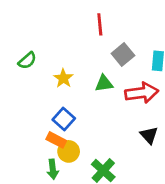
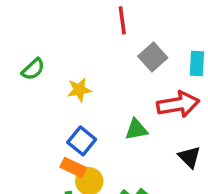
yellow star: (63, 78) -> (79, 90), turned 30
green triangle: (104, 83) -> (136, 130), moved

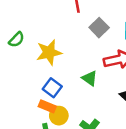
yellow star: (79, 90) -> (49, 52), size x1.5
green triangle: (136, 130) -> (90, 78), turned 49

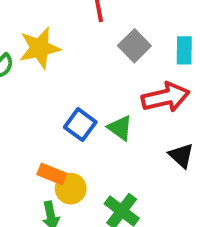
yellow star: (49, 52) -> (40, 48), moved
blue square: (52, 88) -> (80, 125), moved

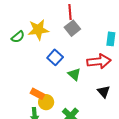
gray square: (134, 46) -> (72, 28), moved
blue square: (80, 125) -> (55, 57), moved

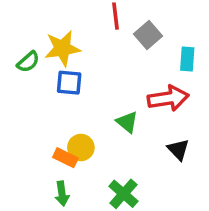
gray square: (72, 28) -> (148, 35), moved
blue square: (55, 57) -> (69, 83), moved, turned -35
yellow circle: (46, 102) -> (81, 148), moved

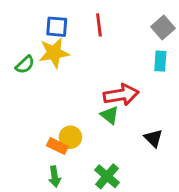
gray square: (148, 35) -> (163, 28), moved
blue square: (69, 83) -> (57, 27), moved
red arrow: (168, 98) -> (121, 95), moved

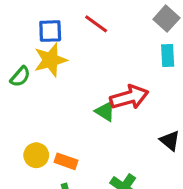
red line: (99, 25) -> (96, 24), turned -40
green triangle: (110, 115) -> (105, 111), moved
yellow circle: (70, 137) -> (36, 155), moved

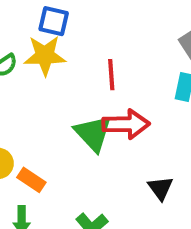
red line: (96, 24) -> (111, 75), moved, turned 35
green triangle: (105, 111) -> (93, 133), size x1.5

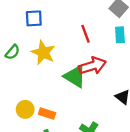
yellow star: (45, 55) -> (43, 53), moved, turned -30
red line: (111, 75) -> (86, 34), moved

